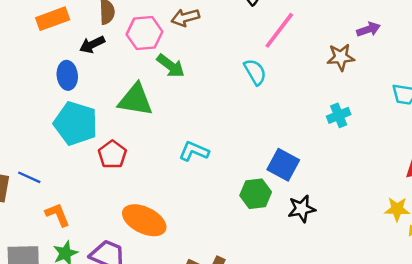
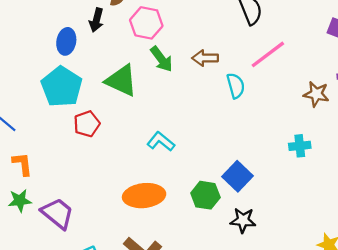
brown arrow: (185, 18) -> (205, 58), moved
black arrow: (92, 44) -> (96, 20), turned -65
orange ellipse: (144, 220) -> (144, 196), moved, turned -48

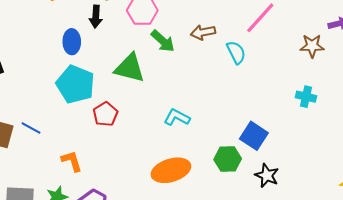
cyan cross: (300, 146) -> (306, 97), turned 30
orange L-shape: (22, 164) -> (72, 161), moved
black star: (243, 220) -> (267, 176), turned 30

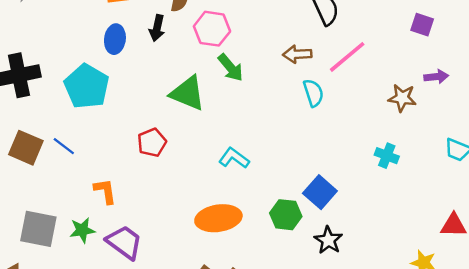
brown arrow: (203, 32) -> (297, 54), moved
blue ellipse: (72, 42) -> (115, 39), moved
cyan pentagon: (75, 84) -> (87, 86), moved

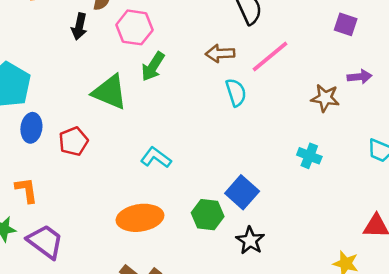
blue ellipse: (115, 39) -> (31, 128), moved
green arrow: (231, 68) -> (153, 67), turned 72

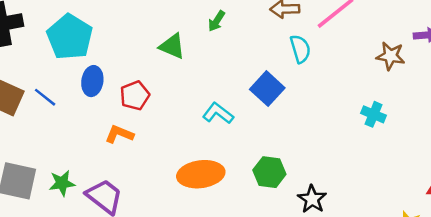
green arrow: (153, 67) -> (217, 21), size x0.7
green triangle: (110, 92) -> (172, 46), size x0.7
orange L-shape: (26, 190) -> (119, 134), moved, turned -60
blue square: (242, 192) -> (267, 89), moved

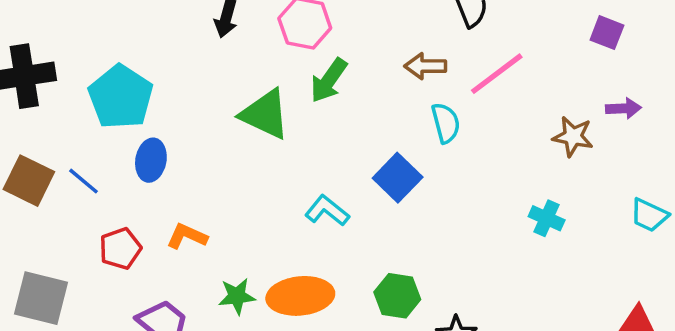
green arrow: (217, 21) -> (329, 80), size x1.5
green triangle: (172, 46) -> (265, 114), size x1.4
red pentagon: (135, 96) -> (120, 248), moved
green star: (62, 183) -> (237, 296), moved

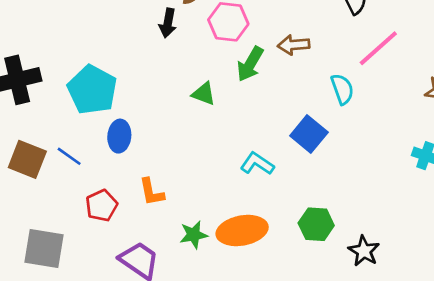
brown arrow: (425, 66) -> (294, 45), moved
green triangle: (265, 114) -> (204, 94), size x0.6
orange L-shape: (187, 236) -> (152, 192), turned -120

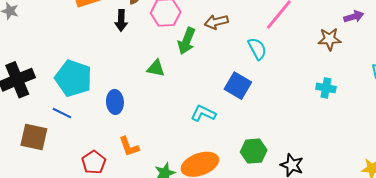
blue ellipse: (119, 136) -> (115, 102), moved
blue line: (69, 156) -> (62, 113), moved

